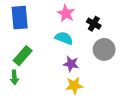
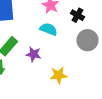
purple star: (71, 64) -> (34, 54), moved

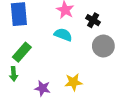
purple star: (34, 54) -> (43, 88), moved

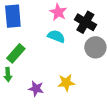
black cross: (93, 20) -> (85, 22), size x1.5

